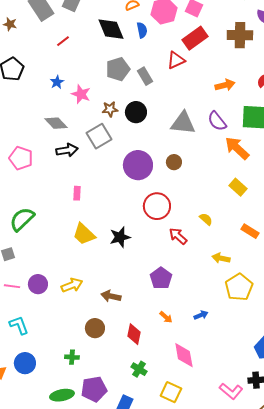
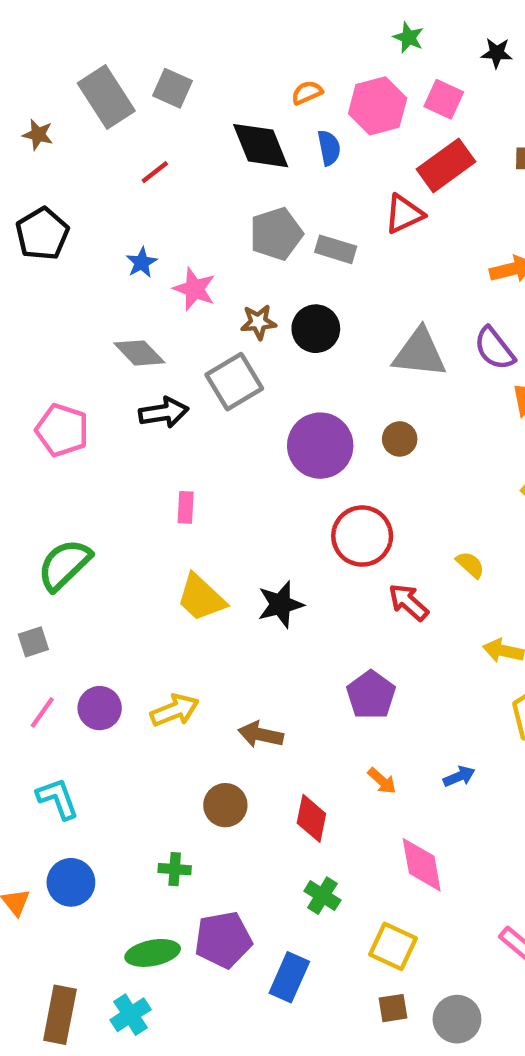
gray rectangle: (145, 76) -> (336, 249), turned -42
pink line: (12, 286) -> (42, 713), turned -63

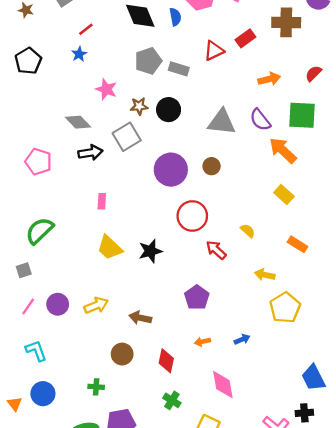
red rectangle: (446, 165) -> (245, 38), moved, size x0.7
blue star: (142, 262) -> (79, 54), moved
orange arrow: (382, 781) -> (202, 342), turned 126

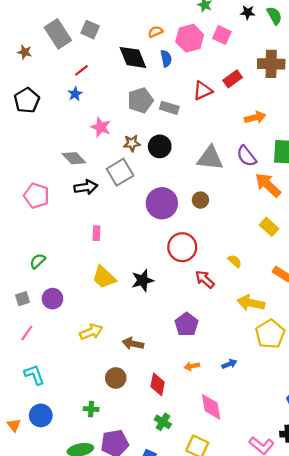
green semicircle: (40, 231) -> (38, 261), size x0.6
yellow arrow: (265, 275) -> (251, 303), size x1.4
purple circle: (58, 304) -> (53, 299), moved

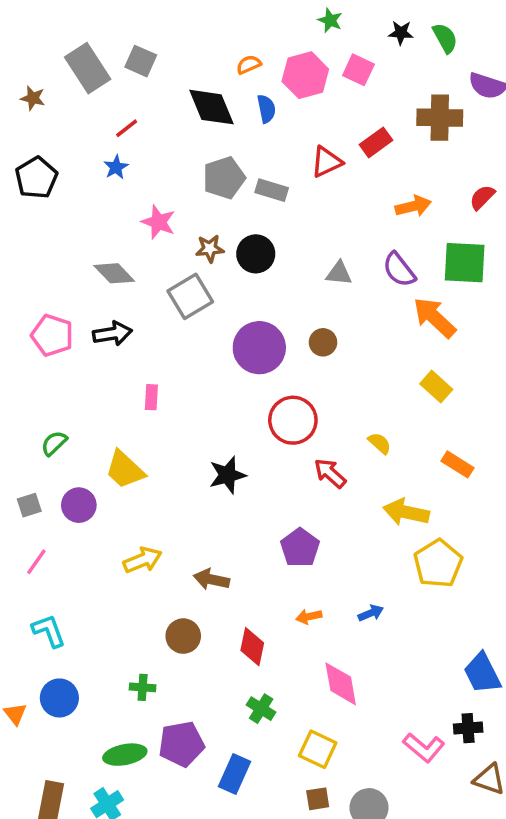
gray triangle: (210, 158) -> (339, 273), size x0.6
black arrow: (86, 187) -> (112, 333), moved
yellow trapezoid: (104, 277) -> (125, 470), moved

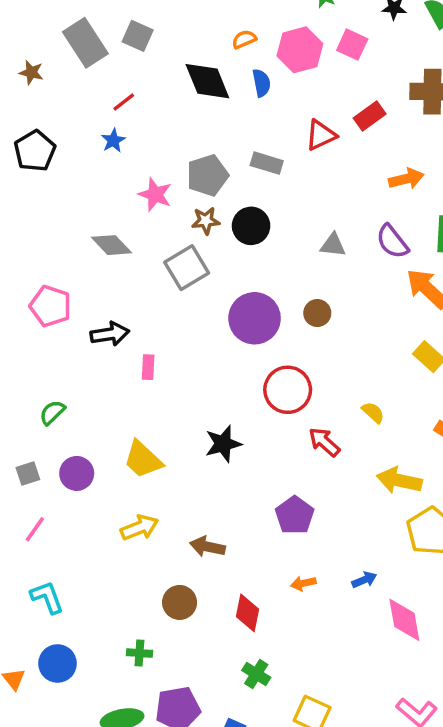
gray pentagon: (224, 178) -> (207, 175), moved
black arrow: (112, 333) -> (110, 334), moved
yellow trapezoid: (125, 470) -> (143, 459), moved
pink diamond: (341, 684) -> (404, 620), moved

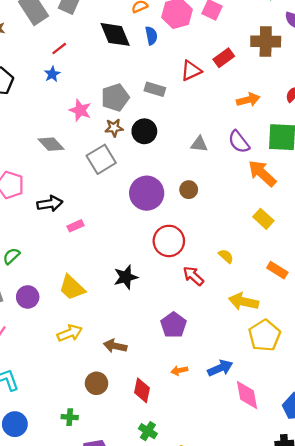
pink rectangle: (148, 367) -> (76, 226), turned 63
blue arrow: (364, 580) -> (220, 368), size x1.5

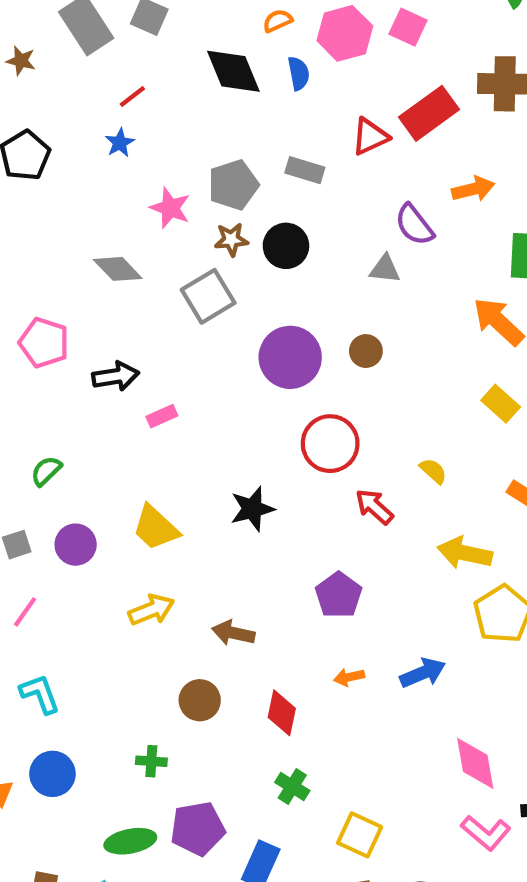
red rectangle: (224, 58) -> (429, 113), size x1.5
purple semicircle: (239, 142) -> (414, 225), moved
pink diamond: (247, 395) -> (475, 763), moved

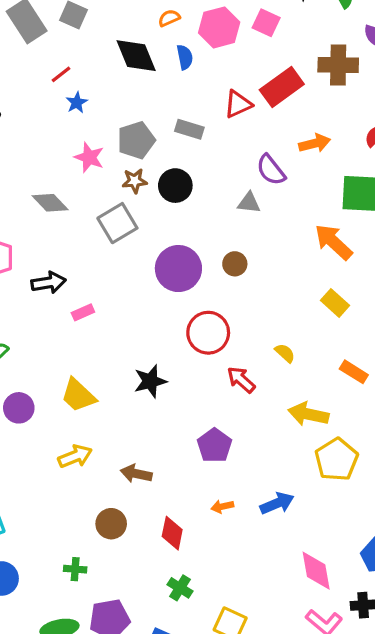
blue star: (120, 143) -> (77, 103), moved

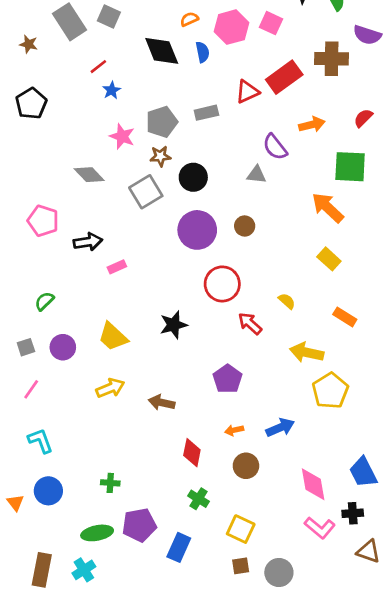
gray rectangle: (189, 129) -> (206, 113), turned -30
black circle: (175, 186) -> (193, 177), moved
brown circle: (111, 524) -> (246, 466), moved

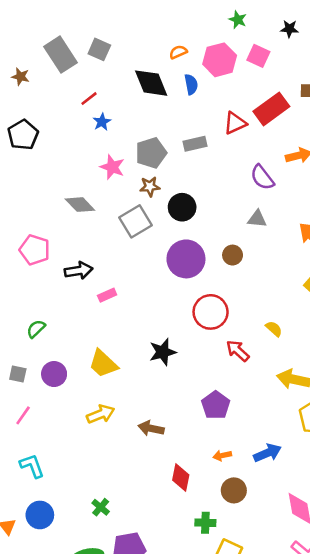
gray triangle: (257, 175) -> (257, 219), moved
gray square: (26, 347) -> (18, 374), turned 30
green cross: (110, 483) -> (101, 507), turned 36
green cross: (199, 499) -> (205, 523), moved, turned -30

